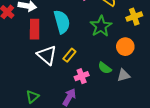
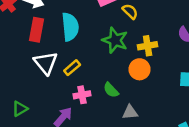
yellow cross: (134, 17) -> (148, 46), moved
green star: (101, 26) -> (115, 40), turned -30
gray triangle: (123, 75) -> (130, 112), moved

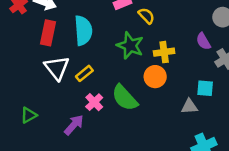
green semicircle: (111, 90) -> (125, 98), size x1.6
pink cross: (82, 95) -> (94, 102), turned -35
gray triangle: (130, 112) -> (189, 106), moved

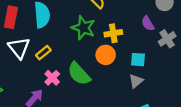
cyan square: (205, 88) -> (138, 60), moved
gray triangle: (189, 106) -> (136, 81), turned -35

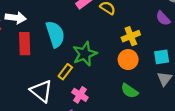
green star: (83, 28) -> (85, 54), moved, turned -30
white triangle: (19, 48) -> (41, 91), moved
green semicircle: (79, 74) -> (130, 91), moved, size x0.7

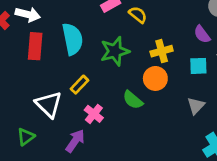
green star: (85, 54) -> (115, 51), moved
cyan square: (162, 57) -> (198, 66), moved
green semicircle: (130, 91) -> (133, 100), moved

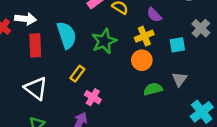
purple semicircle: (202, 34) -> (154, 15), moved
green semicircle: (133, 100) -> (153, 89), moved, turned 132
white triangle: (49, 104) -> (36, 88), moved

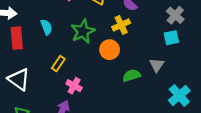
cyan semicircle: (67, 35) -> (46, 27), size x0.6
cyan square: (177, 45) -> (171, 38), moved
orange circle: (142, 60) -> (110, 50), moved

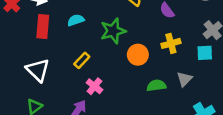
yellow cross: (121, 25) -> (171, 43), moved
cyan semicircle: (46, 27) -> (76, 20), turned -98

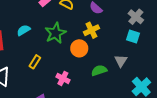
yellow cross: (171, 43) -> (91, 30), moved
cyan square: (205, 53) -> (133, 36), turned 32
pink cross: (94, 86) -> (63, 78), moved

